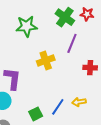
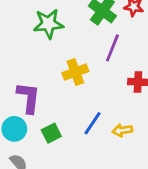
blue line: (58, 107) -> (92, 123), moved
green square: (36, 114) -> (51, 133), moved

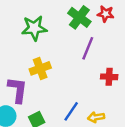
yellow cross: (75, 72) -> (40, 68), moved

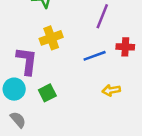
blue line: (71, 111) -> (95, 56), moved, turned 36

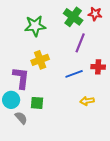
green square: (47, 93) -> (37, 103), turned 32
gray semicircle: (18, 120) -> (21, 118), moved

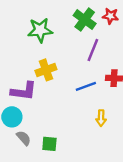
purple L-shape: (21, 78) -> (24, 91), turned 90
yellow arrow: (87, 101) -> (101, 118), turned -80
green square: (37, 103) -> (49, 144), moved

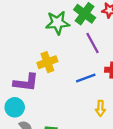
green star: (40, 30) -> (58, 23), moved
purple line: (93, 50) -> (93, 43), turned -50

